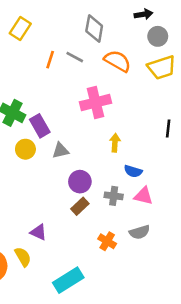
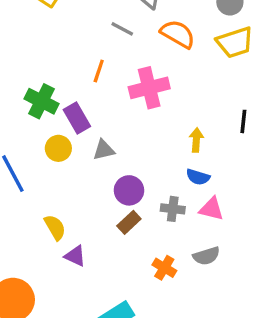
orange line: (50, 60) -> (99, 71), moved
yellow arrow: (115, 143) -> (196, 140), moved
yellow semicircle: (23, 257) -> (55, 227), moved

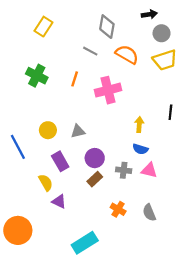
green cross: (42, 101) -> (37, 76), moved
purple rectangle: (77, 118) -> (60, 161), moved
gray semicircle: (206, 256) -> (149, 213), moved, turned 84

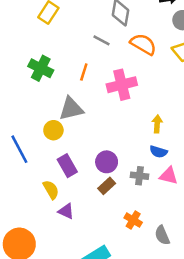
gray triangle: (78, 131) -> (71, 109), moved, size x1.5
gray semicircle: (149, 213) -> (162, 235), moved

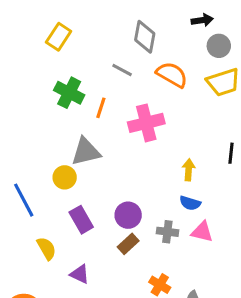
green cross: (41, 68) -> (69, 93), moved
yellow semicircle: (51, 190) -> (46, 248), moved

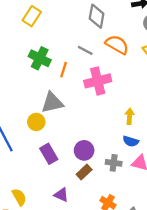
gray line: (122, 70) -> (85, 50), moved
yellow semicircle: (46, 248) -> (19, 197), moved
purple triangle: (80, 274) -> (61, 195), moved

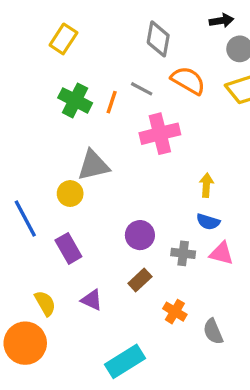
orange line: (64, 70) -> (112, 102), moved
purple rectangle: (49, 154) -> (68, 248), moved
brown rectangle: (84, 172) -> (140, 280), moved
purple triangle: (61, 195) -> (92, 300), moved

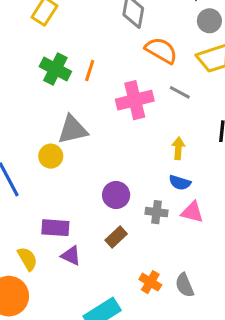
gray line: (142, 89) -> (180, 92), moved
purple rectangle: (68, 248) -> (55, 228), moved, turned -56
orange cross: (175, 312) -> (150, 282), moved

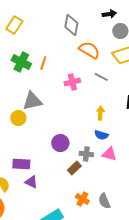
pink cross: (135, 100) -> (72, 82), size x0.7
brown rectangle: (116, 237) -> (74, 168), moved

